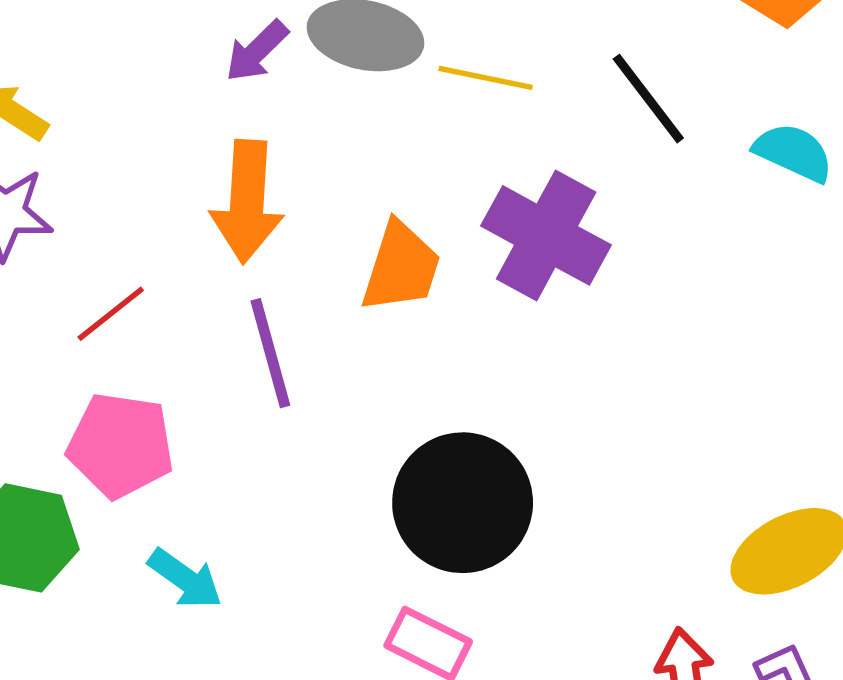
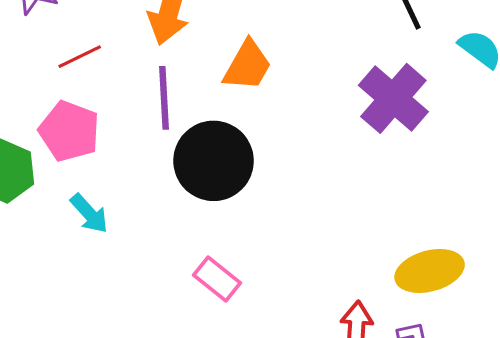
purple cross: (546, 235) -> (393, 98), moved
black circle: (463, 503) -> (214, 161), moved

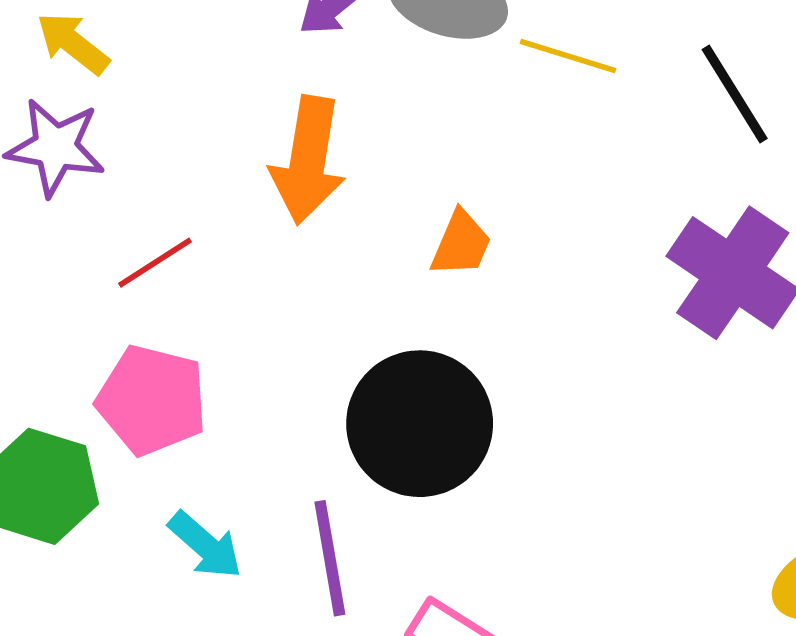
orange trapezoid: (247, 66) -> (461, 244), size x0.7
purple line: (164, 98) -> (330, 558), moved

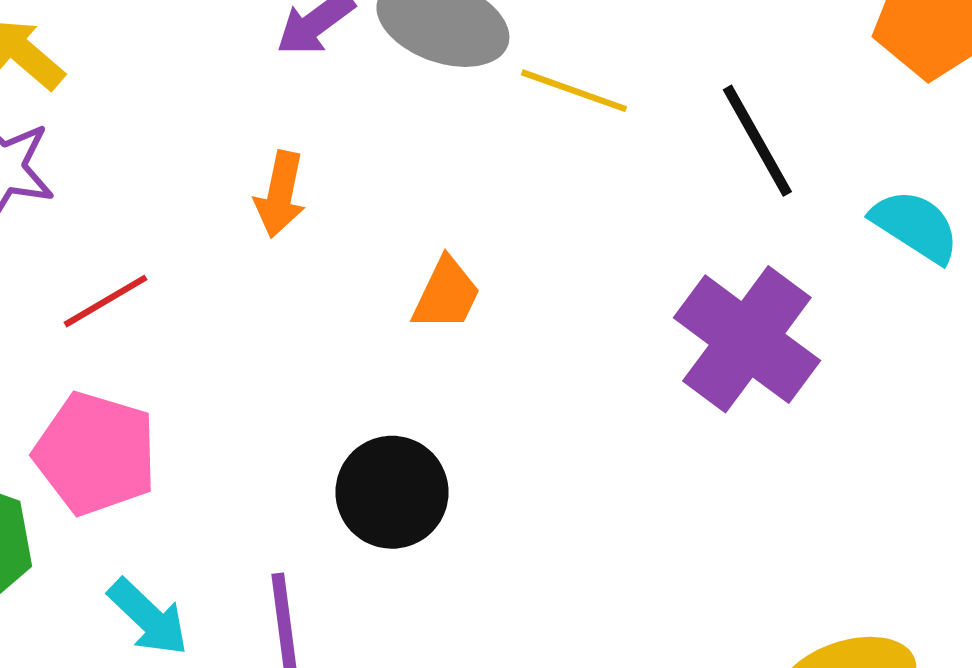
orange arrow: (308, 160) -> (280, 194), size x0.6
black circle: (420, 424) -> (392, 492), size x0.7

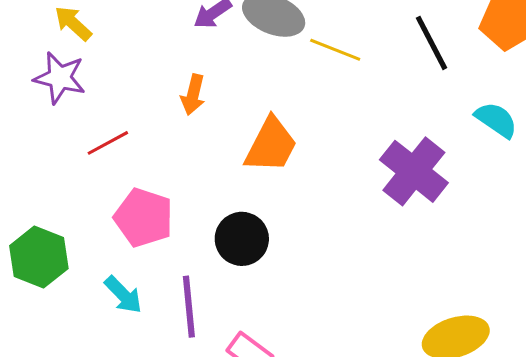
black line: (757, 141) -> (432, 43), moved
orange trapezoid: (446, 294) -> (271, 145), size x1.6
pink pentagon: (96, 454) -> (144, 218), moved

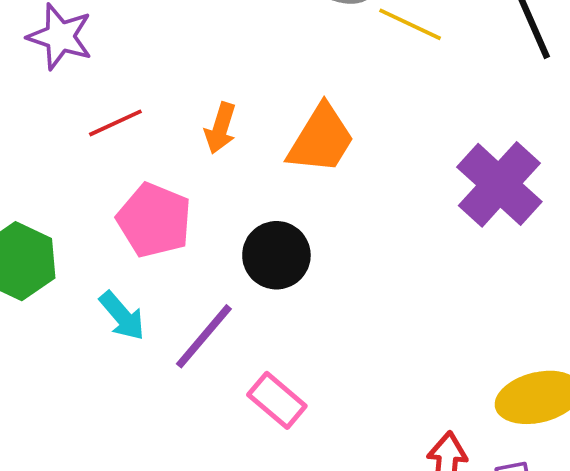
orange arrow: (193, 95) -> (220, 128), moved
purple line: (189, 307) -> (204, 336), turned 42

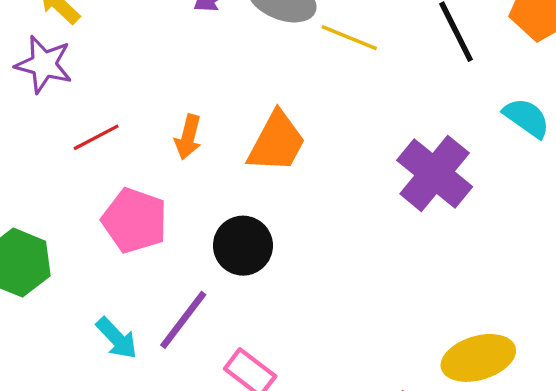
cyan arrow: (122, 316) -> (117, 338), moved

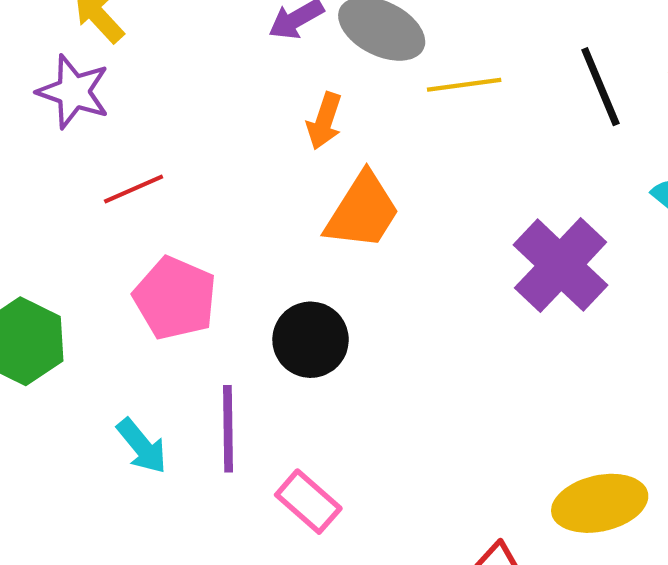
yellow line: (349, 38) -> (464, 85), turned -34
orange arrow: (188, 137) -> (324, 121), moved
purple line: (183, 320) -> (228, 429), turned -42

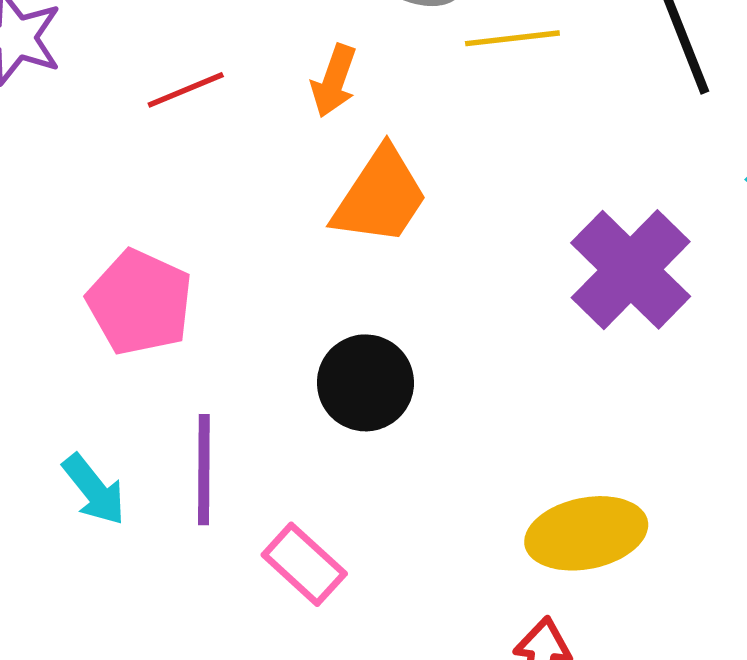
red line: (134, 189) -> (186, 90), moved
black circle: (311, 340) -> (365, 383), moved
yellow ellipse: (600, 503) -> (586, 533), moved

